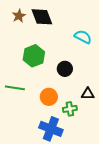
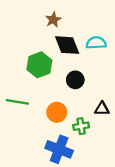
brown star: (19, 16) -> (53, 20), moved
black diamond: (42, 17) -> (67, 45), moved
cyan semicircle: (83, 37) -> (96, 43), turned -30

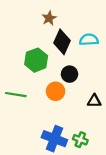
black diamond: (67, 45) -> (62, 42), turned 45
orange circle: (57, 112) -> (56, 91), moved
green cross: (81, 126) -> (80, 140), moved, turned 32

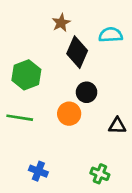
cyan semicircle: (89, 40) -> (111, 35), moved
green hexagon: (36, 60) -> (26, 75), moved
blue cross: (54, 139) -> (38, 171), moved, size x0.6

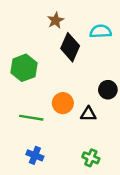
black circle: (87, 92) -> (108, 90), moved
green line: (20, 118) -> (31, 118), moved
black triangle: (117, 126) -> (88, 114), moved

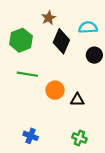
green hexagon: (24, 68) -> (21, 40), moved
black circle: (108, 90) -> (94, 55), moved
green line: (31, 118) -> (27, 74), moved

